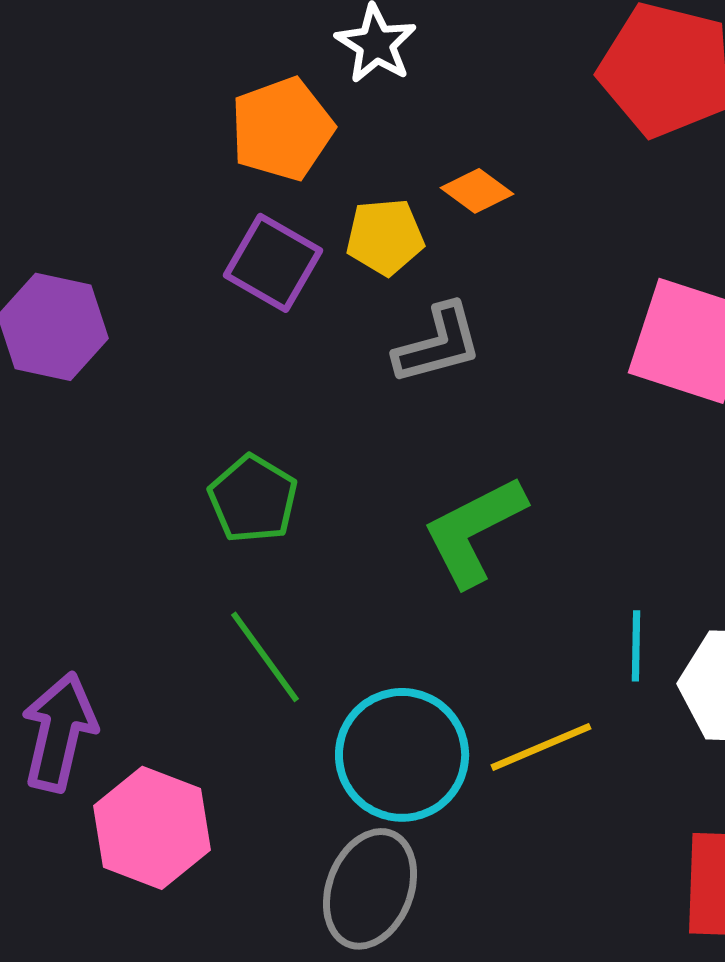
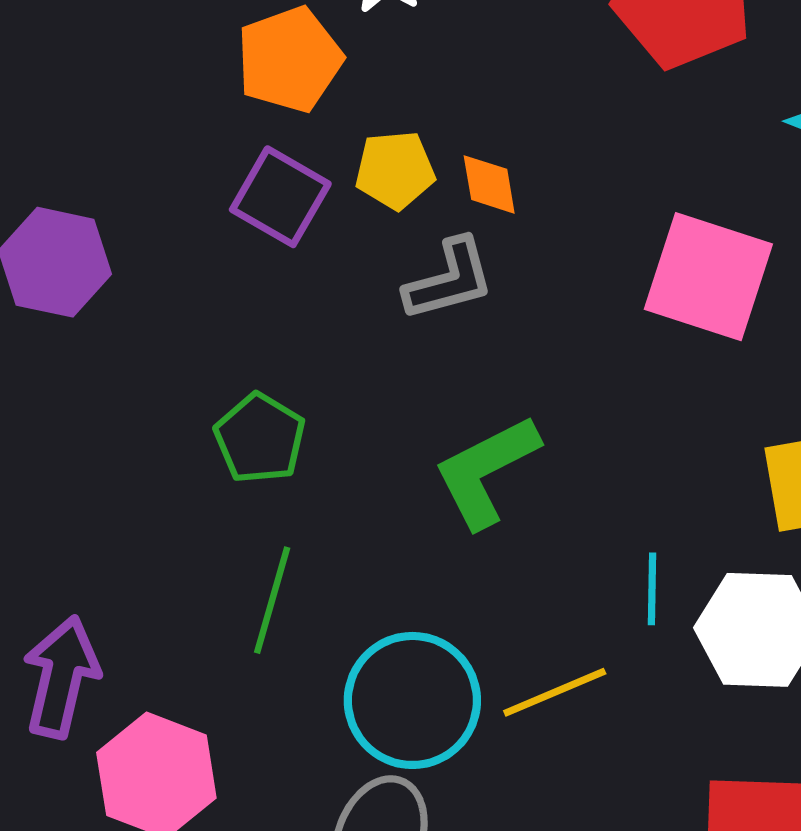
orange diamond: (477, 191) -> (489, 184), moved, turned 44
green line: (265, 657) -> (272, 600), turned 52

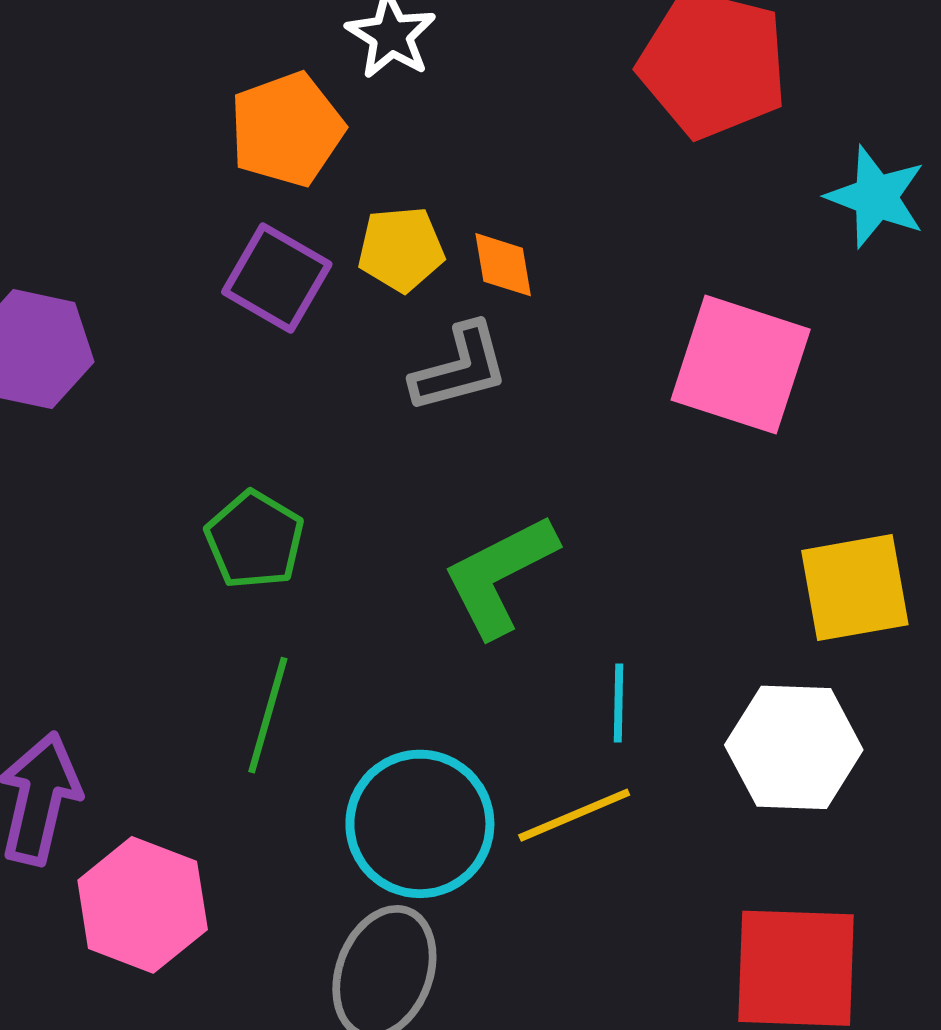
cyan line: (652, 589) -> (619, 703), moved

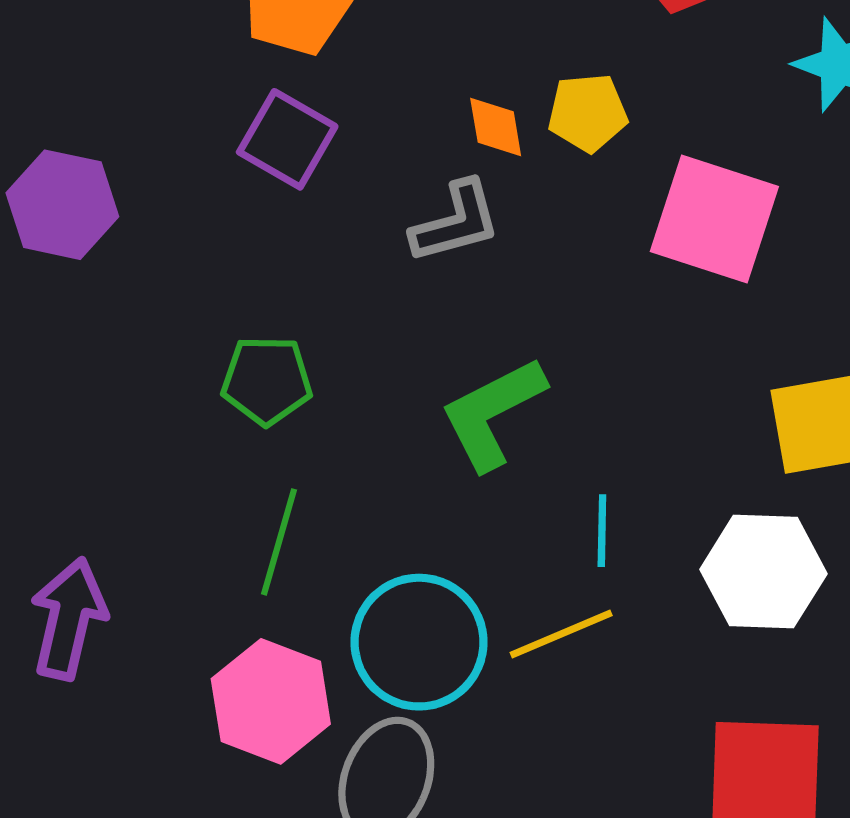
yellow pentagon: (401, 249) -> (588, 113), moved
green pentagon: (255, 540) -> (267, 380), turned -30
pink hexagon: (143, 905) -> (271, 701), moved

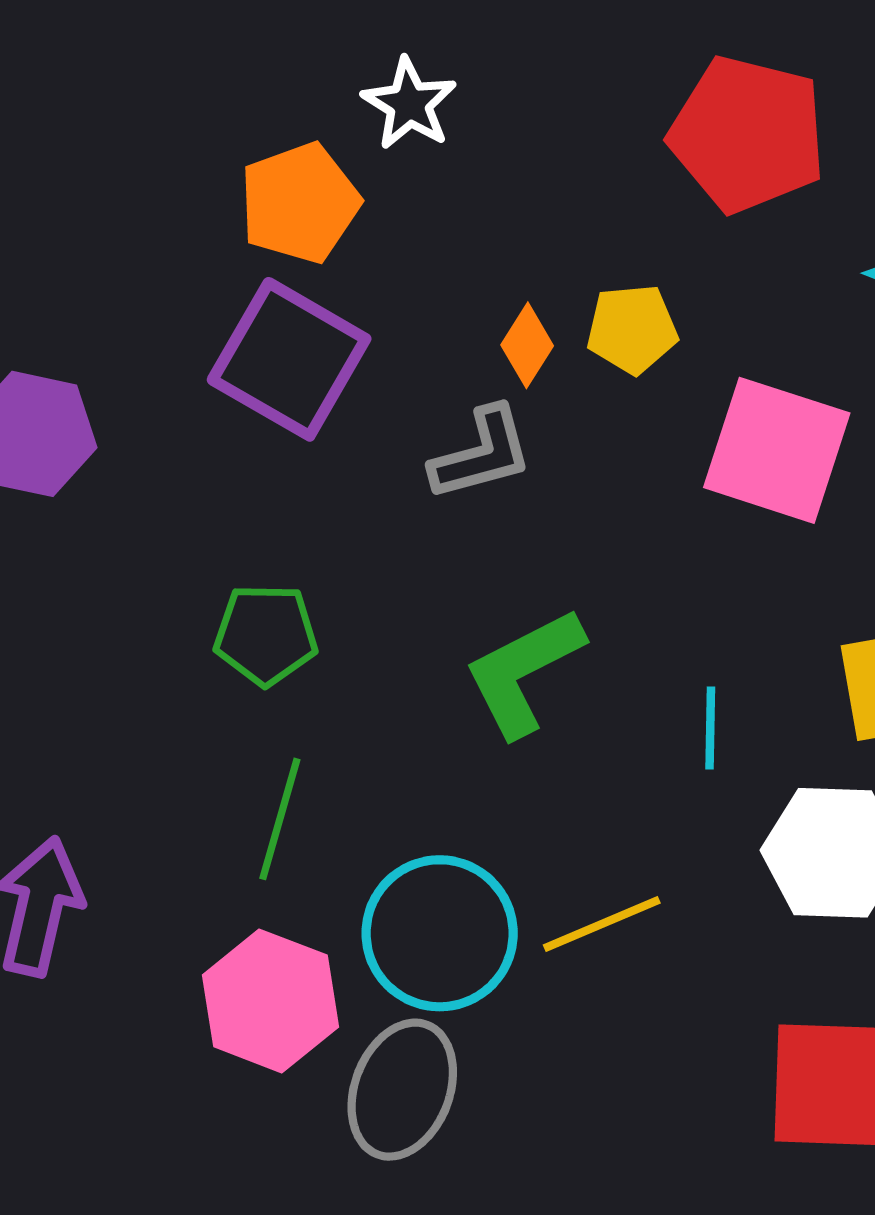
orange diamond: (496, 127) -> (527, 345), turned 42
purple square: (287, 139) -> (289, 359), size x1.4
cyan line: (602, 531) -> (710, 728), moved

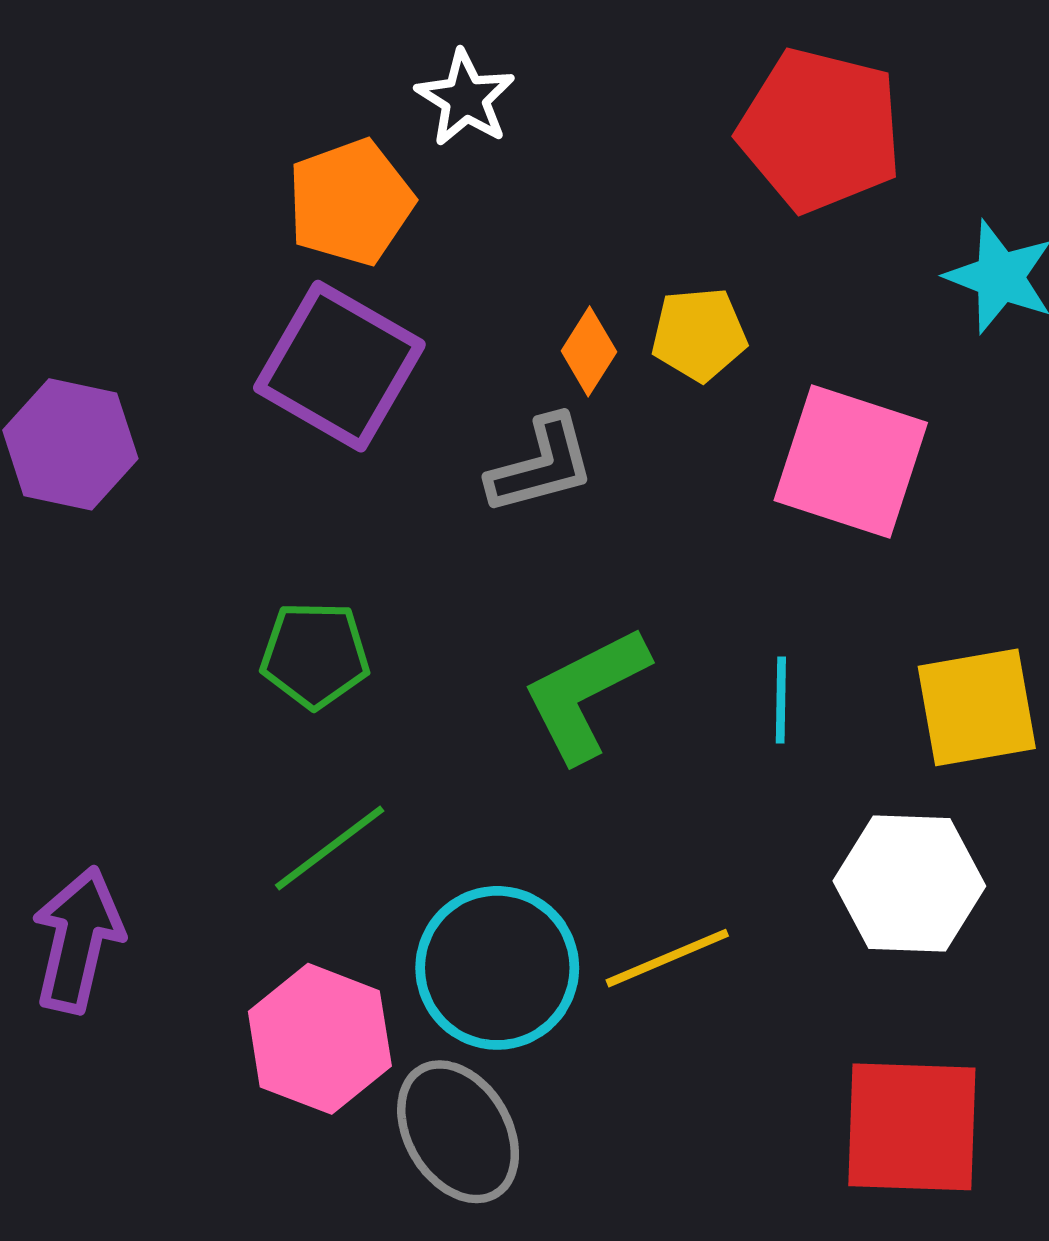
cyan line: (710, 728) -> (781, 700), moved
green line: (280, 819) -> (330, 848), turned 37
gray ellipse: (402, 1090) -> (458, 1132), turned -52

